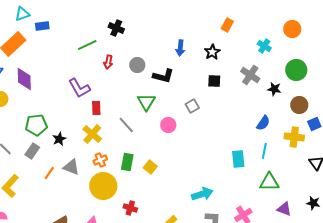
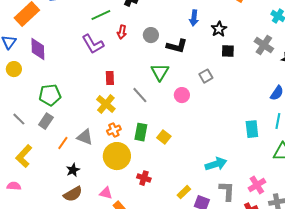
black star: (212, 52) -> (219, 29), moved
purple L-shape: (79, 88) -> (93, 44), moved
black star: (59, 139) -> (73, 170), moved

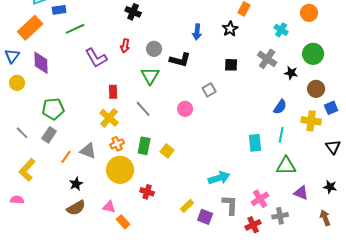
green line: (101, 15) -> (75, 29), moved
black star: (219, 29) -> (230, 29), moved
green triangle: (160, 72) -> (150, 76), moved

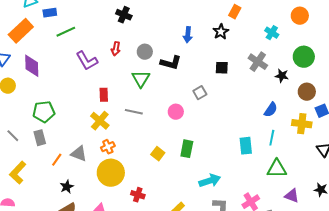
gray line: (143, 109) -> (134, 112), turned -36
gray rectangle: (49, 135) -> (40, 138), turned -49
green rectangle: (144, 146) -> (187, 149), moved

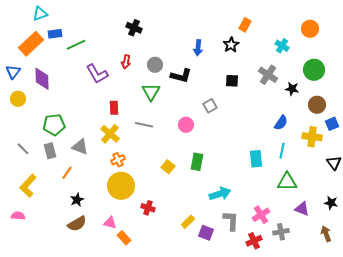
blue rectangle: (50, 13) -> (55, 34), moved
gray triangle: (79, 154) -> (80, 147), moved

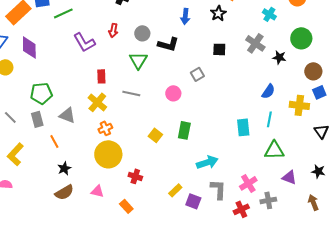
brown circle: (317, 105) -> (313, 71), moved
orange line: (67, 173) -> (54, 141), turned -64
orange rectangle: (124, 238) -> (126, 206), moved

